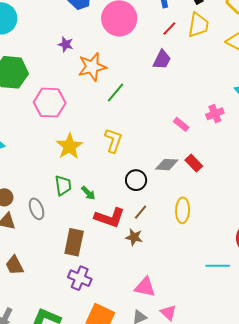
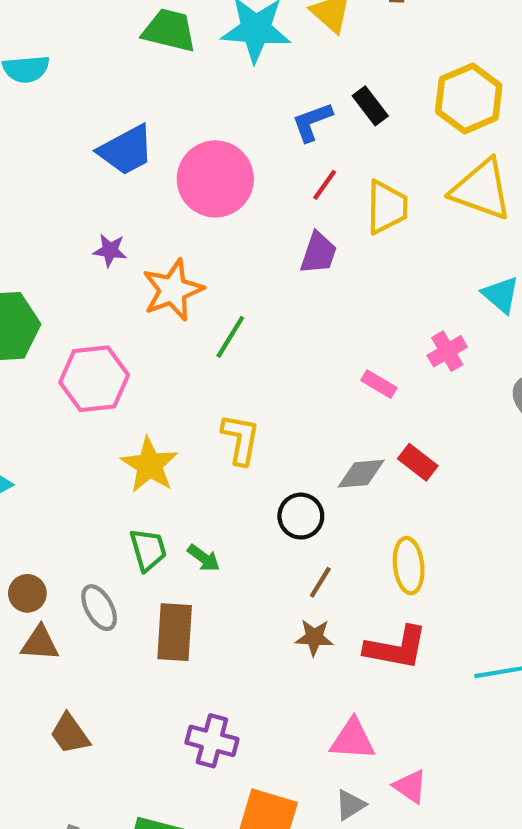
yellow trapezoid: (198, 25) -> (387, 207), moved
red L-shape: (110, 218) -> (396, 648), moved
brown rectangle: (74, 242) -> (175, 632), moved

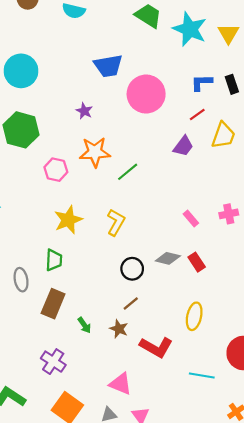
orange star: (173, 290) -> (95, 152), moved
pink hexagon: (94, 379) -> (56, 170), size x0.7
green arrow: (204, 558) -> (84, 325), moved
yellow ellipse: (409, 566) -> (194, 316), moved

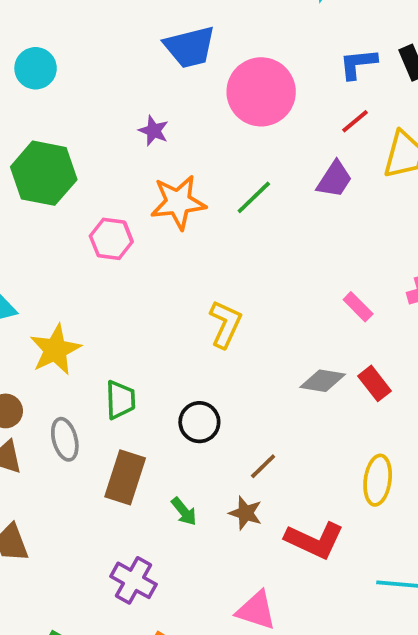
cyan circle: (21, 71) -> (36, 68), size x0.7
green line: (128, 172) -> (254, 197), moved
yellow star: (68, 220) -> (55, 350), moved
black circle: (132, 269) -> (199, 422), moved

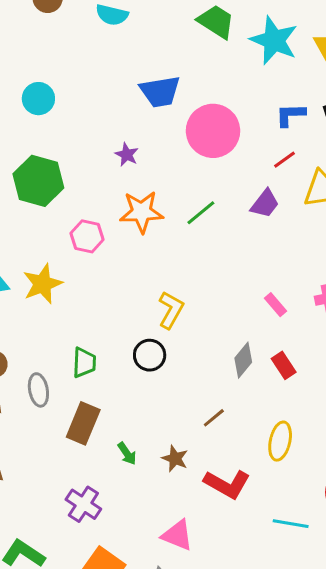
yellow star: (55, 350) -> (42, 284), moved
gray diamond: (323, 381) -> (243, 360), turned -64
black circle: (199, 422) -> (150, 355), moved
brown line: (263, 466) -> (214, 418), moved

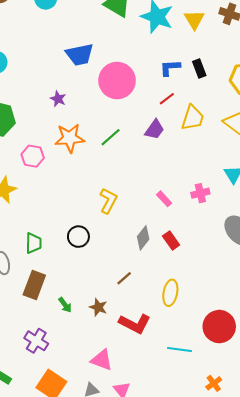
yellow L-shape: (171, 310) -> (108, 201), moved

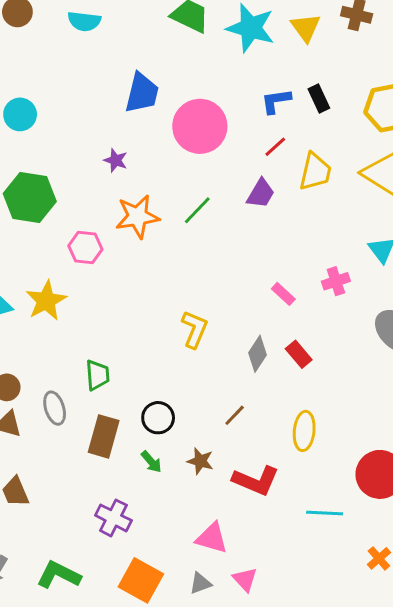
blue trapezoid: (80, 55) -> (142, 93), turned -60
yellow L-shape: (108, 201) -> (194, 329), moved
black circle: (78, 237) -> (158, 418), moved

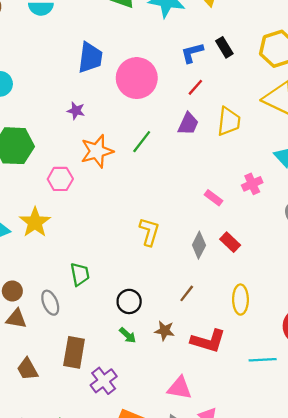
yellow trapezoid: (315, 172) -> (229, 121), moved
brown rectangle: (104, 436) -> (74, 352), moved
purple cross: (113, 518) -> (104, 381), turned 32

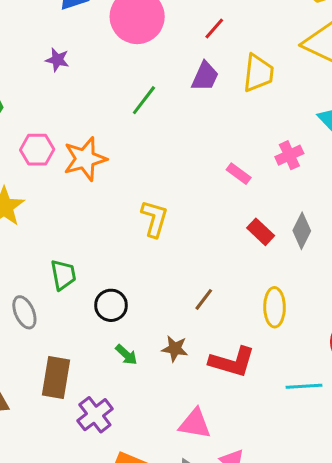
orange star: (97, 151) -> (85, 159), moved
gray diamond: (199, 245) -> (302, 231), moved
black circle: (129, 301) -> (111, 305), moved

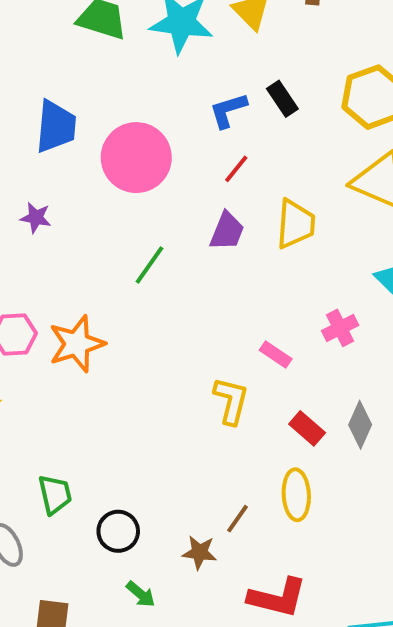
yellow L-shape: (154, 219) -> (231, 401), moved
yellow ellipse: (275, 307) -> (296, 495), moved
brown star: (175, 349) -> (199, 552), moved

